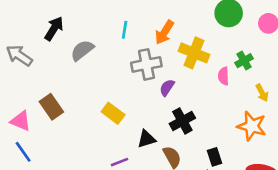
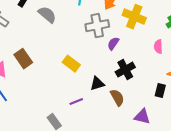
gray semicircle: (82, 50) -> (47, 15), turned 78
pink semicircle: (223, 76) -> (158, 47), moved
black rectangle: (214, 157) -> (160, 91), moved, turned 32

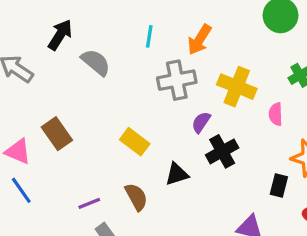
yellow cross: (134, 17) -> (237, 87), moved
purple semicircle: (113, 44) -> (201, 122), moved
brown semicircle: (117, 98) -> (136, 197), moved
purple line: (76, 102) -> (89, 203), moved

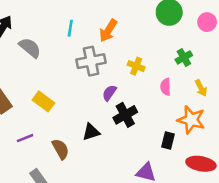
yellow cross: (237, 87) -> (136, 66), size x0.6
yellow rectangle: (135, 142) -> (43, 101), moved
purple line: (89, 203) -> (25, 138), moved

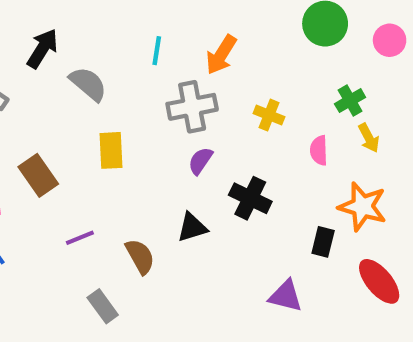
yellow arrow: (201, 88) -> (369, 138), moved
purple semicircle: (109, 93) -> (200, 161), moved
yellow rectangle: (43, 101) -> (111, 150), moved, turned 50
black cross: (125, 115) -> (250, 198), turned -35
red ellipse: (201, 164) -> (379, 281), turned 40

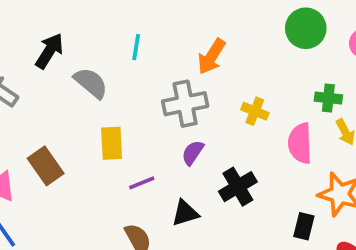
cyan line: (157, 51) -> (136, 47), moved
green cross: (350, 101) -> (328, 98), turned 36
pink semicircle: (319, 150) -> (300, 143), size x1.5
black cross: (250, 198) -> (238, 187), turned 33
purple line: (80, 238) -> (142, 183), moved

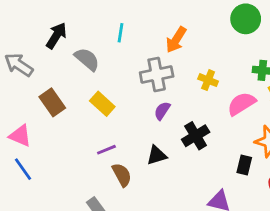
yellow rectangle: (112, 143) -> (102, 104), turned -45
pink semicircle: (300, 143) -> (241, 104), turned 60
brown rectangle: (46, 166) -> (52, 102), moved
purple line: (142, 183) -> (106, 150), moved

